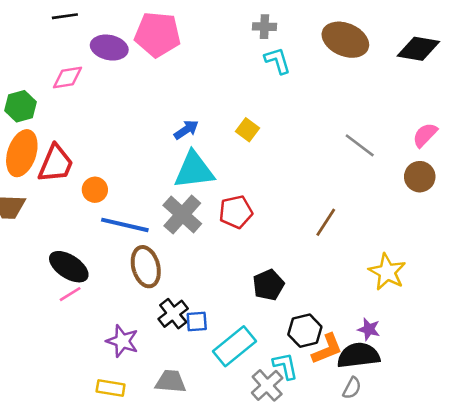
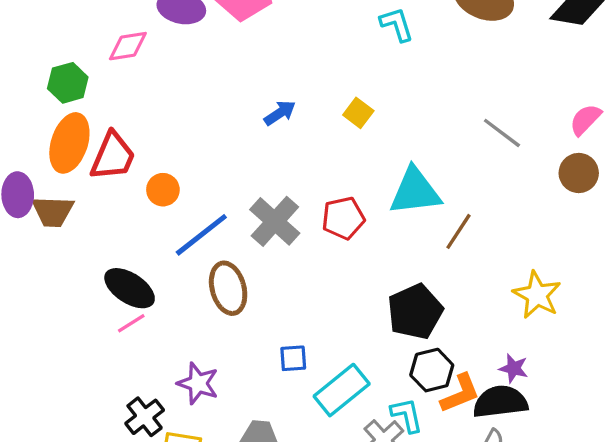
cyan triangle: (194, 170) -> (415, 191), moved
blue line: (125, 225) -> (201, 235), turned -51
black pentagon: (268, 285) -> (415, 312), moved, size x1.4
black cross: (173, 314) -> (145, 417), moved

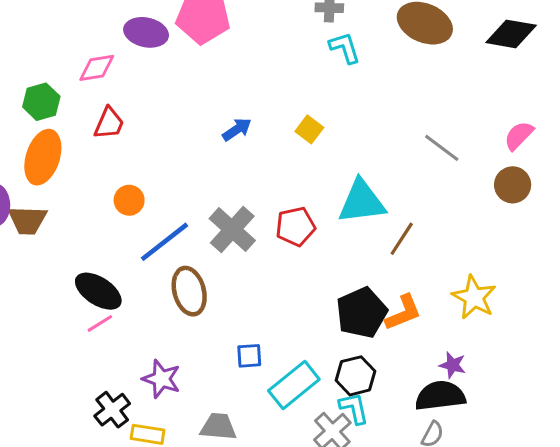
red trapezoid: (113, 156) -> (109, 123), moved, size x0.7
black hexagon: (432, 370) -> (355, 376), moved
orange L-shape: (460, 393) -> (403, 313), moved

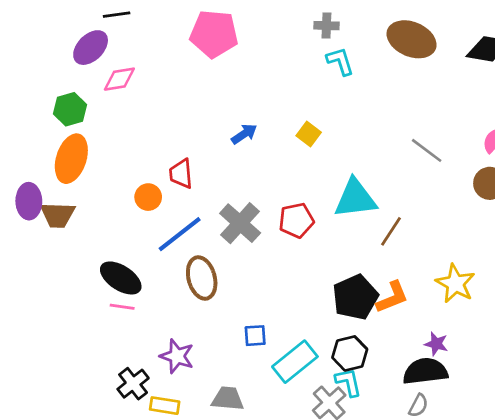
purple ellipse: (146, 32) -> (91, 48), moved, turned -57
red trapezoid: (109, 123) -> (181, 174), moved, turned 152
pink line: (100, 323) -> (122, 307), turned 40

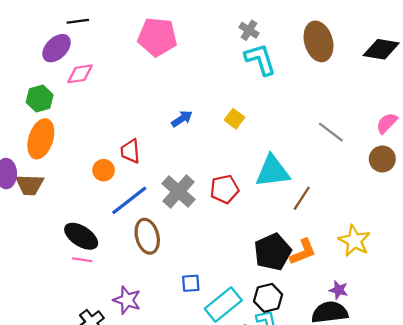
gray cross: (326, 26) -> (249, 30), turned 30
brown ellipse: (412, 39) -> (318, 41), turned 51
cyan L-shape: (340, 61) -> (260, 59), size x1.4

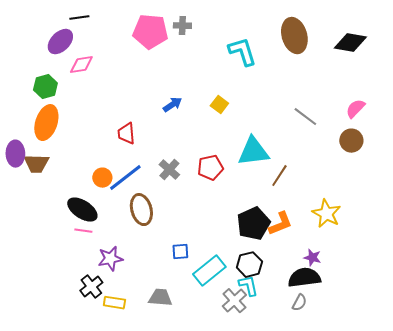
gray cross: (249, 30) -> (182, 26), moved, turned -30
orange circle: (104, 170) -> (102, 178), moved
gray cross: (179, 191) -> (169, 170), size x0.7
purple star: (127, 300) -> (110, 259), moved, turned -30

